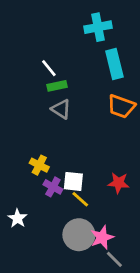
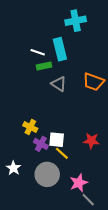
cyan rectangle: (114, 64) -> (60, 49), moved
white line: (49, 68) -> (38, 52), turned -32
gray triangle: (61, 109) -> (59, 84), moved
gray circle: (79, 235) -> (47, 174), moved

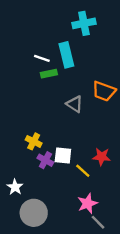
gray triangle: (59, 84) -> (75, 104), moved
yellow line: (62, 153) -> (83, 171), moved
gray circle: (47, 174) -> (34, 213), moved

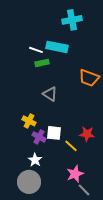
cyan rectangle: (66, 55) -> (57, 47), turned -65
gray triangle: (75, 104) -> (50, 94), moved
white star: (15, 187) -> (35, 160), moved

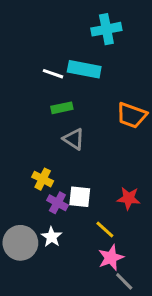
green rectangle: (42, 63) -> (62, 108), moved
yellow line: (71, 146) -> (105, 229), moved
gray circle: (29, 182) -> (20, 243), moved

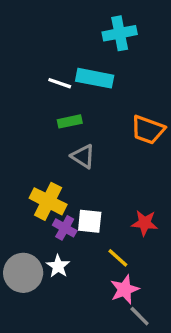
yellow cross: (43, 179) -> (48, 201), size x1.5

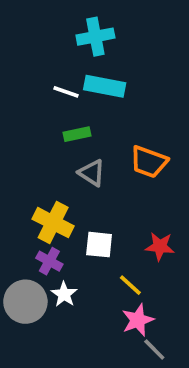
cyan cross: (120, 33) -> (95, 37), moved
orange trapezoid: (148, 130) -> (149, 162), moved
purple cross: (65, 228) -> (49, 261), moved

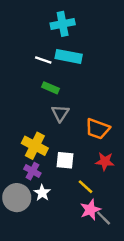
green rectangle: (77, 134) -> (51, 88), turned 35
orange trapezoid: (149, 162) -> (98, 129), moved
gray triangle: (92, 173) -> (60, 113), turned 30
gray line: (154, 350) -> (104, 218), moved

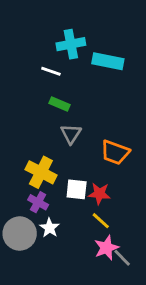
cyan cross: (63, 24) -> (71, 44), moved
cyan rectangle: (69, 56) -> (108, 61), moved
red star: (105, 161) -> (99, 194), moved

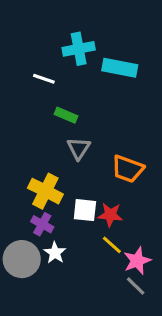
white line: (51, 71) -> (44, 79), moved
pink star: (106, 248) -> (137, 261), moved

